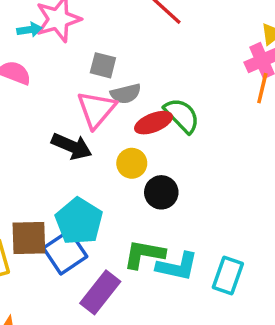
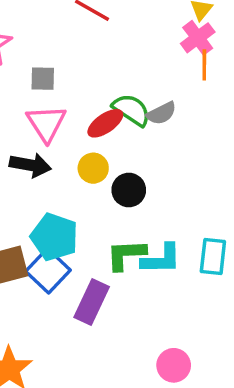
gray semicircle: (126, 94) -> (161, 113), moved

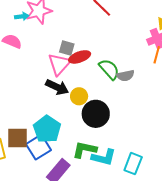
gray square: (43, 79) -> (67, 48), moved
red ellipse: (105, 123) -> (80, 57), moved
black arrow: (30, 165) -> (57, 87), moved
black circle: (129, 190) -> (96, 114), size x1.4

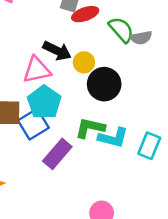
pink triangle: (59, 64) -> (37, 70), moved, turned 35

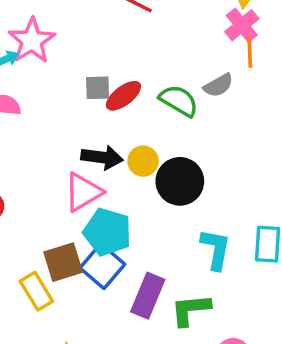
gray semicircle: (141, 38) -> (218, 85), moved
green L-shape: (90, 128) -> (191, 310), moved
cyan L-shape: (113, 138) -> (216, 249), turned -76

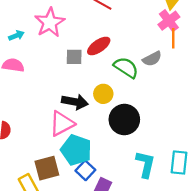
pink star: (32, 41) -> (50, 23), moved
red ellipse: (123, 96) -> (99, 46), moved
yellow circle: (143, 161) -> (103, 94), moved
blue square: (102, 266) -> (85, 170), moved, size x0.7

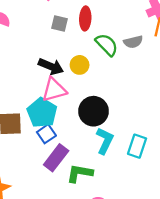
red ellipse: (99, 46) -> (85, 18), turned -65
black circle: (124, 119) -> (94, 111), moved
pink triangle: (62, 124) -> (54, 90), moved

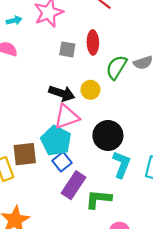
green semicircle: (107, 45) -> (116, 67), turned -100

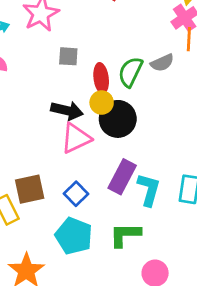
red ellipse: (93, 42) -> (101, 78), moved
black circle: (108, 135) -> (118, 119), moved
cyan pentagon: (56, 141) -> (74, 236), moved
purple rectangle: (73, 185) -> (122, 177), moved

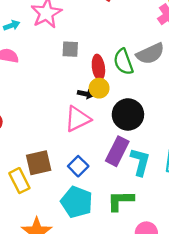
gray semicircle: (162, 63) -> (150, 54), size x1.4
green semicircle: (130, 72) -> (123, 62), turned -45
black arrow: (67, 111) -> (86, 94), moved, size x0.6
black circle: (118, 119) -> (128, 114), moved

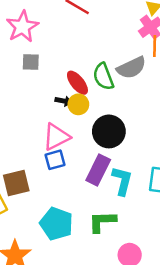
gray square: (70, 49) -> (31, 62), moved
red ellipse: (98, 67) -> (77, 83), turned -30
black arrow: (86, 94) -> (64, 101), moved
blue square: (78, 166) -> (55, 160), moved, turned 30

